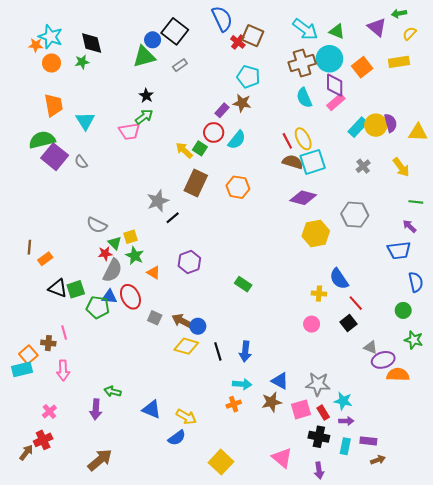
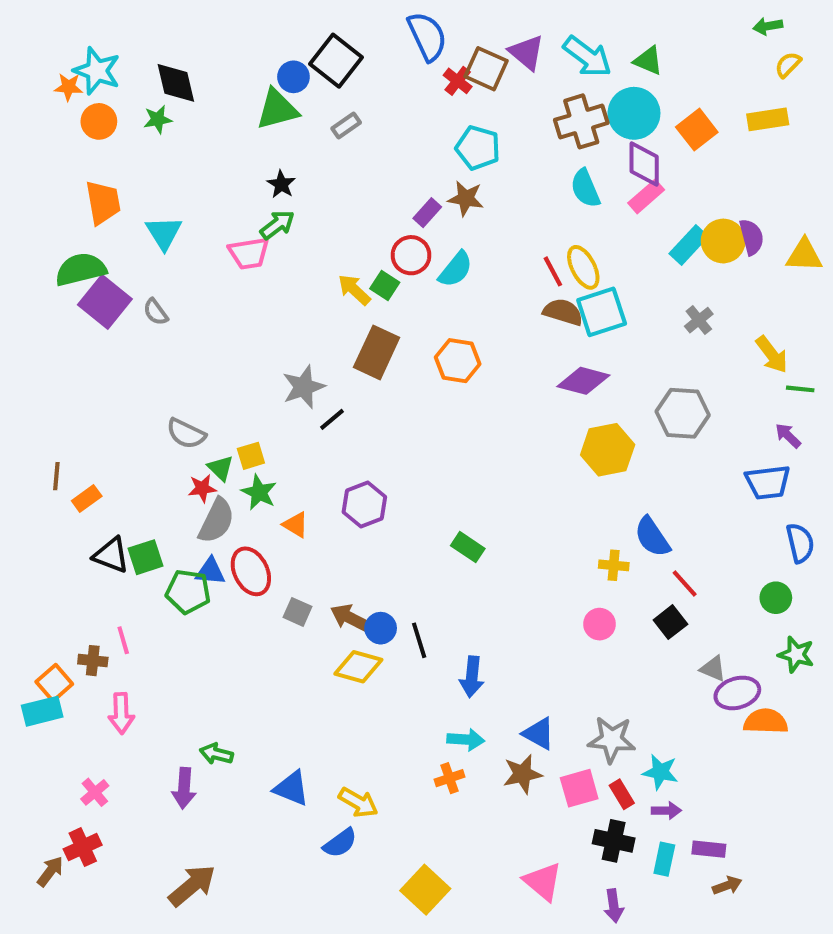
purple triangle: (377, 27) -> (527, 53), moved
yellow arrow: (401, 167) -> (772, 355), moved
black line: (218, 351) -> (419, 640), moved

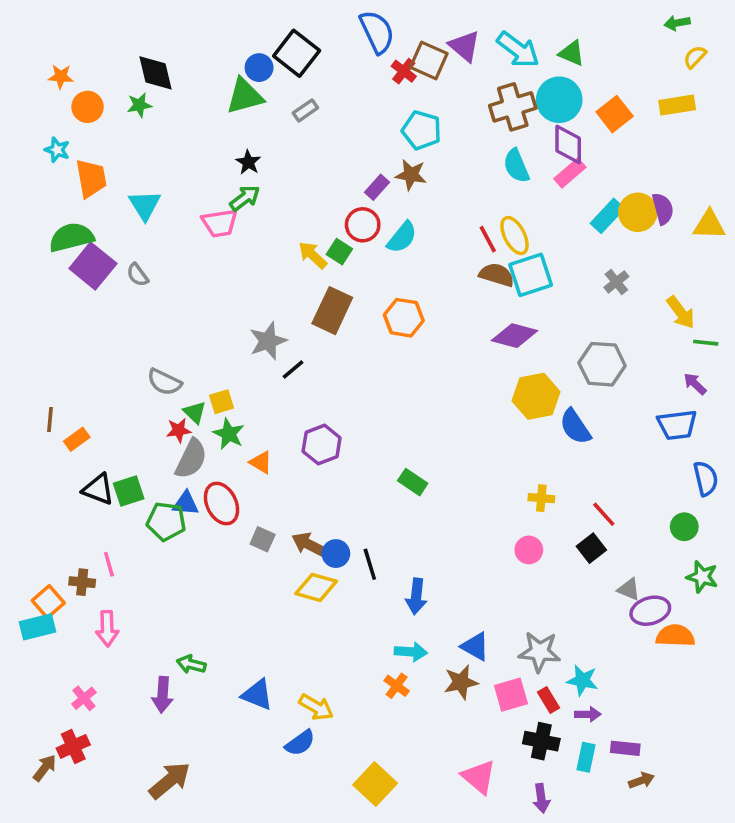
cyan star: (97, 71) -> (57, 150), moved, size x0.6
blue semicircle: (652, 537) -> (575, 427), moved
orange cross: (450, 778) -> (397, 686), turned -35

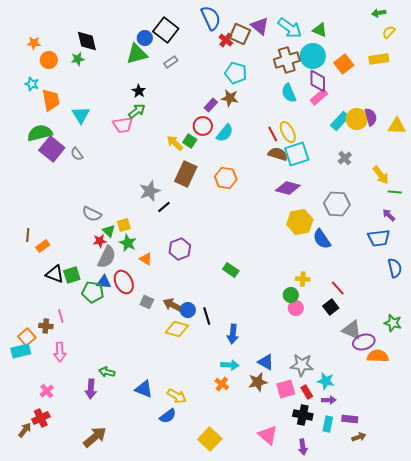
green circle: (684, 527) -> (291, 295), moved
gray triangle: (629, 589) -> (352, 330), size x1.5

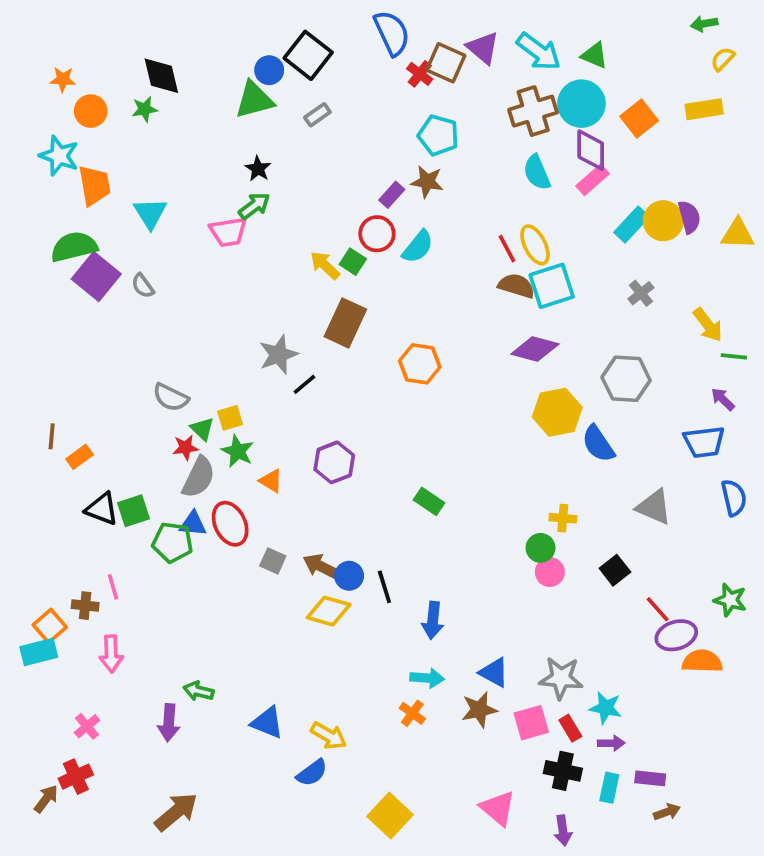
cyan star: (32, 84) -> (59, 156), size x1.5
orange hexagon: (226, 178) -> (420, 364), moved
red line: (338, 288) -> (658, 609), moved
gray triangle: (352, 330) -> (654, 507), moved

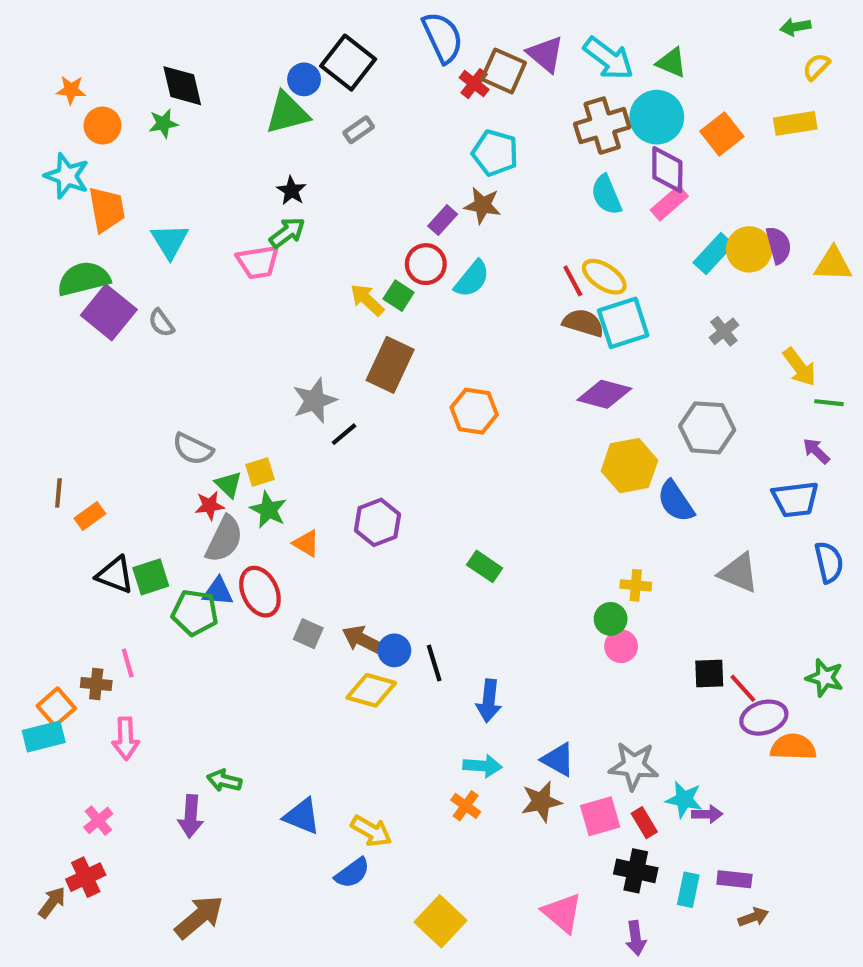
yellow ellipse: (535, 245) -> (604, 277), turned -30
black square: (615, 570) -> (709, 674), moved, turned 36
purple arrow: (611, 743) -> (707, 814), moved

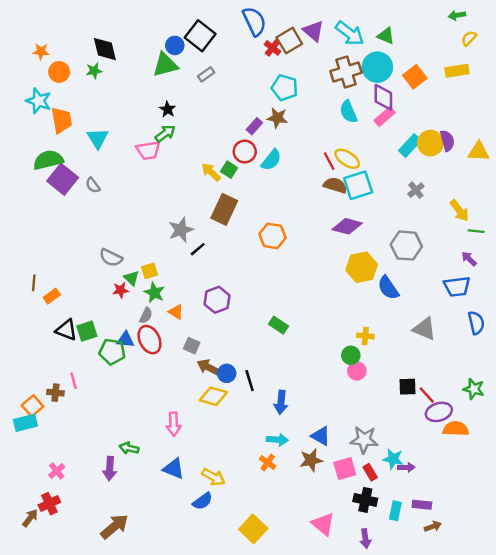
brown square: (503, 71) -> (289, 41), turned 35
gray semicircle: (224, 539) -> (146, 315), moved, size x0.6
gray square: (308, 634) -> (192, 346), moved
pink arrow: (126, 739) -> (174, 424), moved

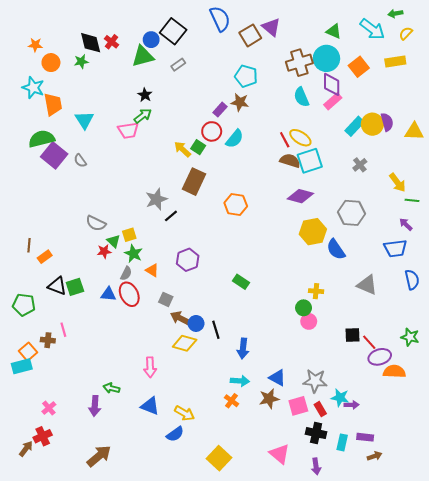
cyan arrow: (350, 33) -> (372, 29), moved
red cross: (272, 48) -> (111, 42), moved
green pentagon: (112, 352) -> (24, 305), moved

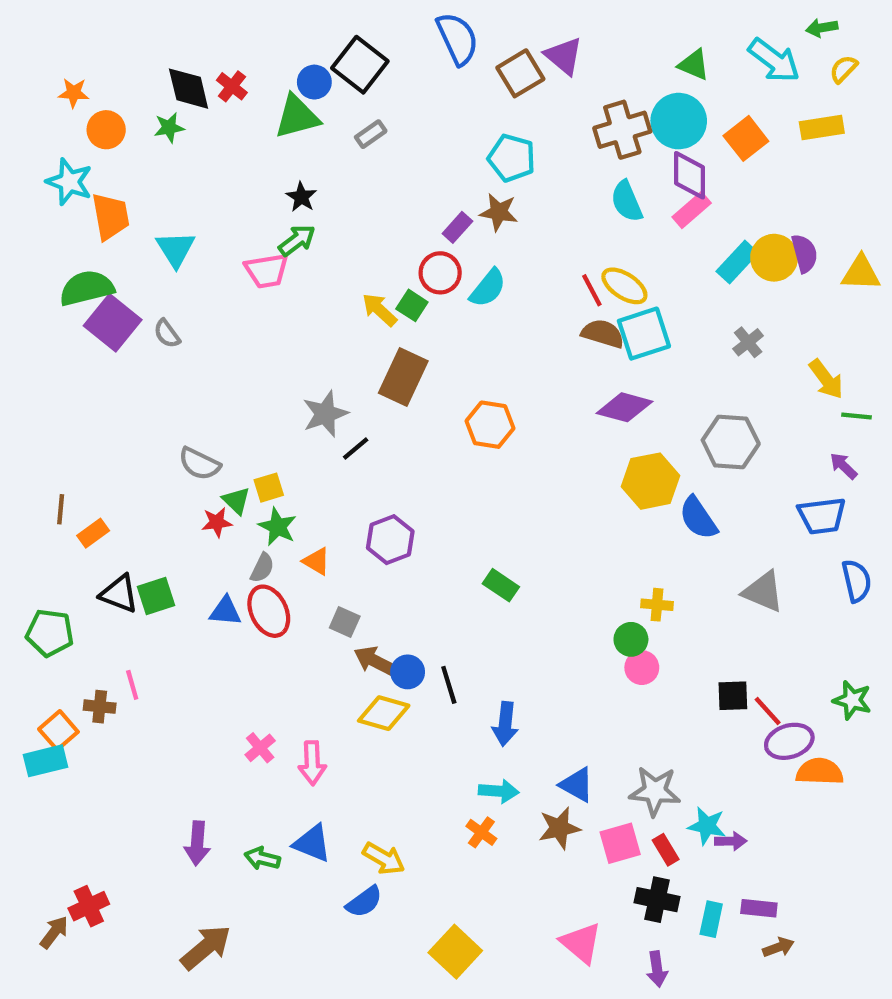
green arrow: (111, 388) -> (262, 858), moved
pink cross: (49, 408) -> (260, 748), moved

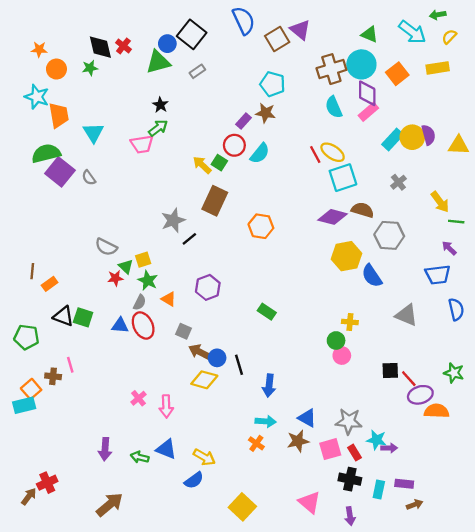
brown semicircle: (603, 334) -> (363, 210), moved
green square: (156, 596) -> (83, 317), turned 36

